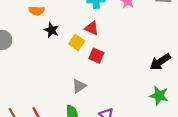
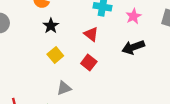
yellow square: (77, 42) -> (55, 55), moved
black arrow: (160, 62) -> (133, 47), moved

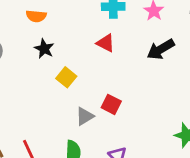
black star: (51, 26) -> (44, 49), moved
red square: (89, 62) -> (111, 104), moved

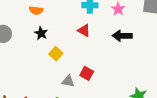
black arrow: (161, 49) -> (122, 36), turned 30
gray triangle: (85, 116) -> (68, 81), turned 40

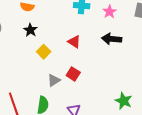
red triangle: (84, 30) -> (74, 42), moved
gray triangle: (68, 81) -> (54, 80), turned -48

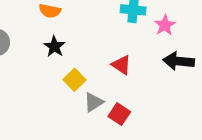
pink star: (110, 12) -> (165, 25), moved
gray triangle: (54, 80) -> (94, 102), moved

